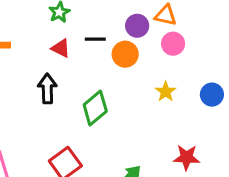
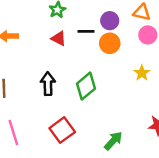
purple circle: (137, 26) -> (110, 21), moved
black arrow: (47, 89) -> (48, 84), moved

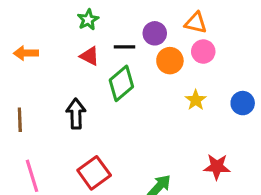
orange circle: (110, 43) -> (170, 61), moved
green diamond: (86, 86) -> (121, 83), moved

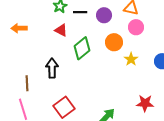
black line: (124, 47) -> (80, 12), moved
orange circle: (170, 61) -> (114, 42), moved
brown line: (20, 120) -> (27, 83), moved

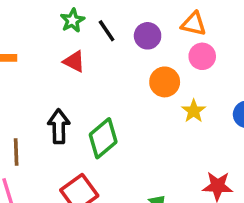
black line: (80, 12) -> (107, 31), turned 56
green diamond: (82, 48) -> (103, 138), moved

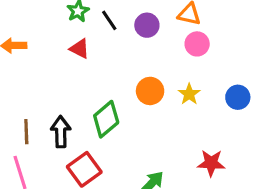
orange circle: (165, 82) -> (150, 91), moved
black arrow: (59, 126) -> (61, 132), moved

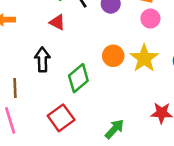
yellow star: (189, 94) -> (144, 58), size x1.6
black arrow: (61, 132) -> (42, 60), moved

